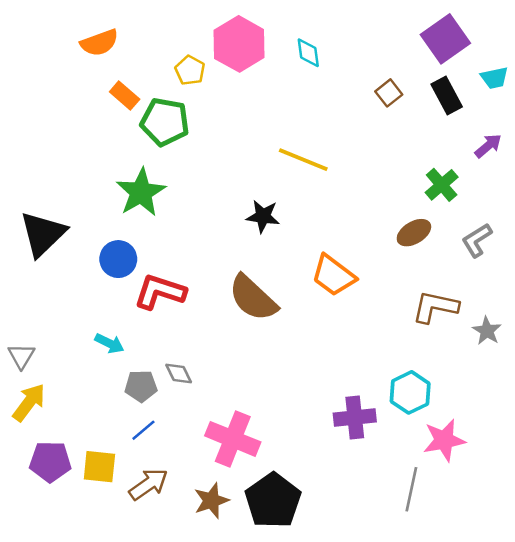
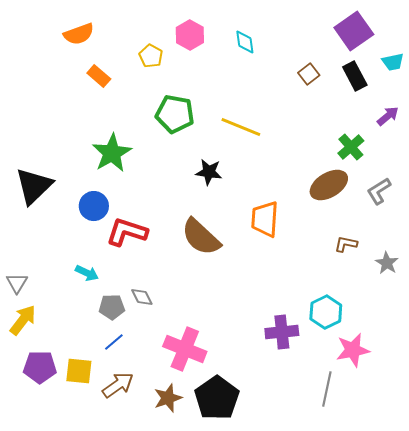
pink hexagon: (239, 44) -> (190, 35), size x0.7
green pentagon: (165, 122) -> (175, 114), moved
brown ellipse: (414, 233) -> (329, 185), size x1.4
orange trapezoid: (333, 275) -> (265, 219), turned 57
brown L-shape: (435, 307) -> (346, 244), size x0.6

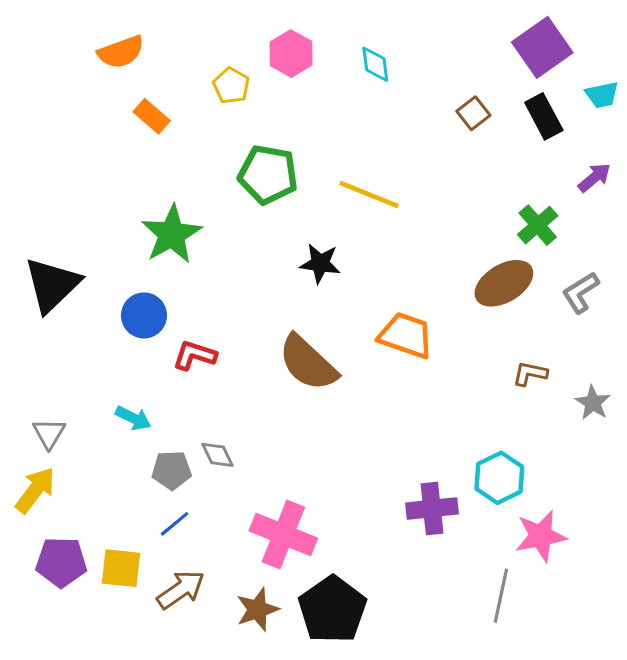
orange trapezoid: (265, 219) -> (406, 335), turned 105
red L-shape: (127, 232) -> (195, 355), size x0.7
gray triangle: (17, 283) -> (49, 433), moved

